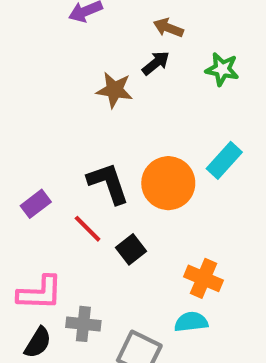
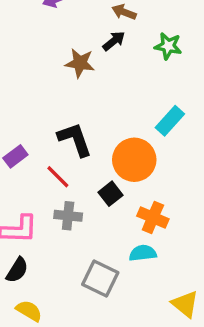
orange circle: (168, 183) -> (134, 160), moved
black square: (131, 249) -> (110, 194), moved
gray cross: (83, 324) -> (68, 216), moved

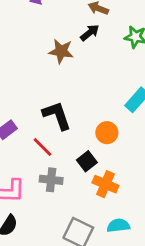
orange circle: (134, 160) -> (107, 133), size x0.6
orange cross: (153, 217) -> (105, 184), moved
cyan semicircle: (143, 253) -> (118, 226), moved

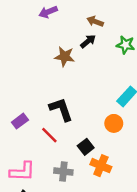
orange circle: (107, 133) -> (114, 123), moved
gray cross: (51, 180) -> (63, 171), moved

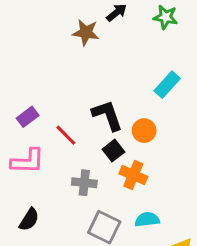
black L-shape: (61, 109) -> (107, 115), moved
orange circle: (114, 123) -> (144, 131), moved
pink L-shape: (22, 171) -> (28, 161), moved

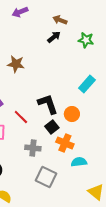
brown star: (86, 32) -> (16, 64), moved
cyan semicircle: (147, 219) -> (79, 162), moved

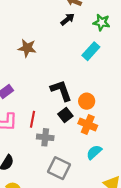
cyan rectangle: (87, 84) -> (91, 51), moved
red line: (21, 117) -> (32, 119), moved, turned 56
orange cross: (65, 143) -> (88, 125), moved
cyan semicircle: (79, 162) -> (94, 152), turned -35

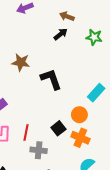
cyan rectangle: (91, 51) -> (96, 93), moved
black L-shape: (61, 91) -> (51, 79), moved

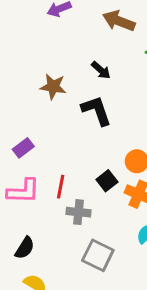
brown arrow: (67, 16) -> (119, 21), size x1.5
black arrow: (61, 34) -> (101, 70), moved, turned 80

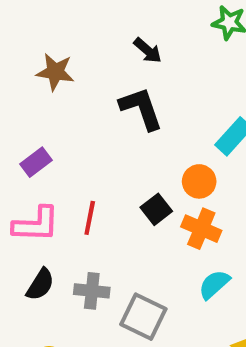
brown star: (53, 87) -> (55, 72), moved
gray cross: (79, 212) -> (92, 291), moved
black semicircle: (25, 248) -> (40, 284), moved

